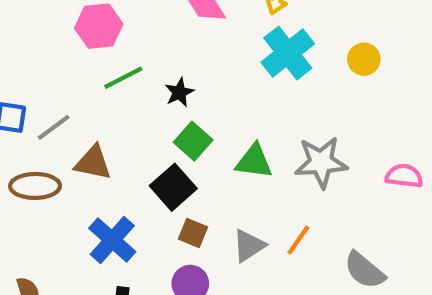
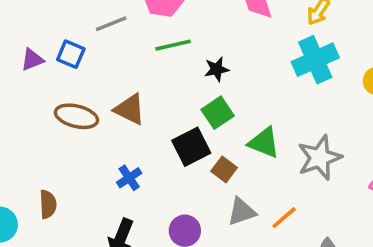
gray line: (54, 127) -> (111, 24), moved
gray star: (321, 162) -> (320, 158), turned -30
brown square: (193, 233) -> (224, 169), moved
blue cross: (112, 240) -> (129, 178), size x0.6

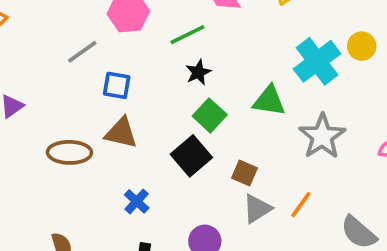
green line: (173, 45) -> (187, 35), moved
blue square: (71, 54) -> (117, 85), moved
cyan cross: (315, 60) -> (317, 61), moved
green triangle: (264, 143) -> (269, 101), moved
brown square: (224, 169) -> (245, 173), moved

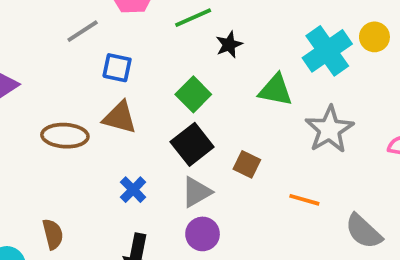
black star: (198, 72) -> (229, 45), moved
green square: (210, 115) -> (193, 94), moved
orange line: (301, 205) -> (304, 200), turned 68
gray triangle: (257, 209) -> (196, 192), moved

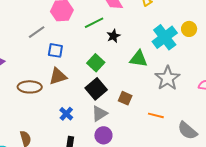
brown triangle: (120, 117) -> (58, 76), turned -30

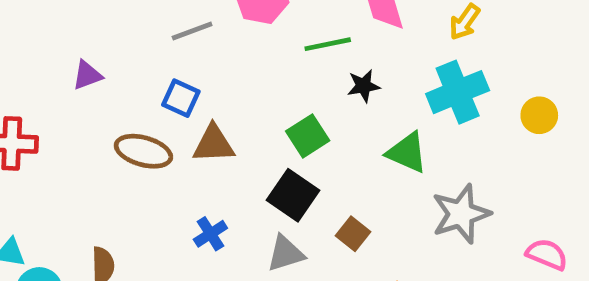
cyan cross: (165, 37) -> (458, 92), moved
blue square: (55, 50) -> (181, 98), moved
black square: (96, 89) -> (293, 195), turned -30

